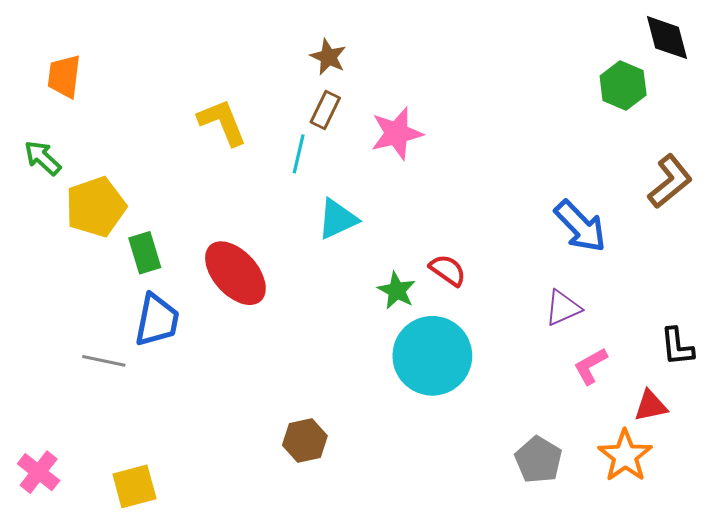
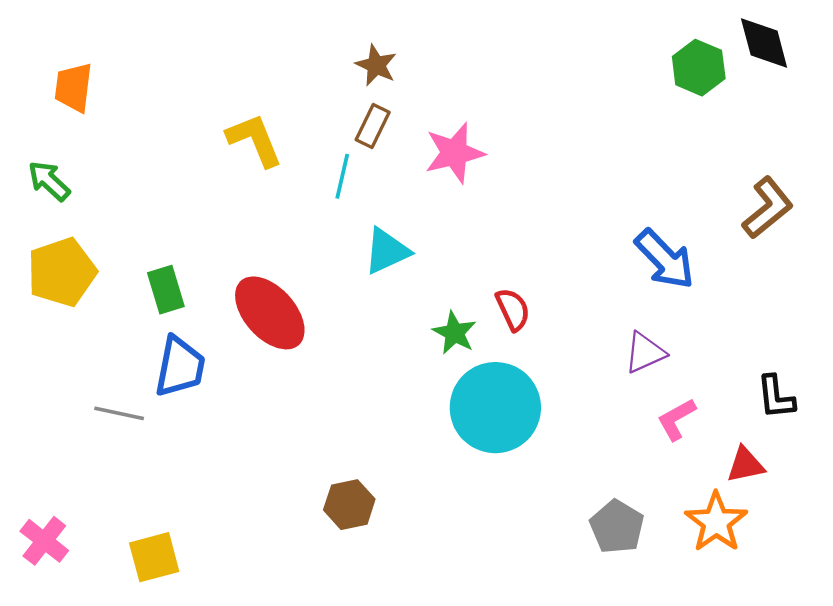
green hexagon: (623, 85) -> (699, 68), moved
yellow pentagon: (96, 207) -> (62, 272), moved
red semicircle: (448, 270) -> (513, 309), turned 30

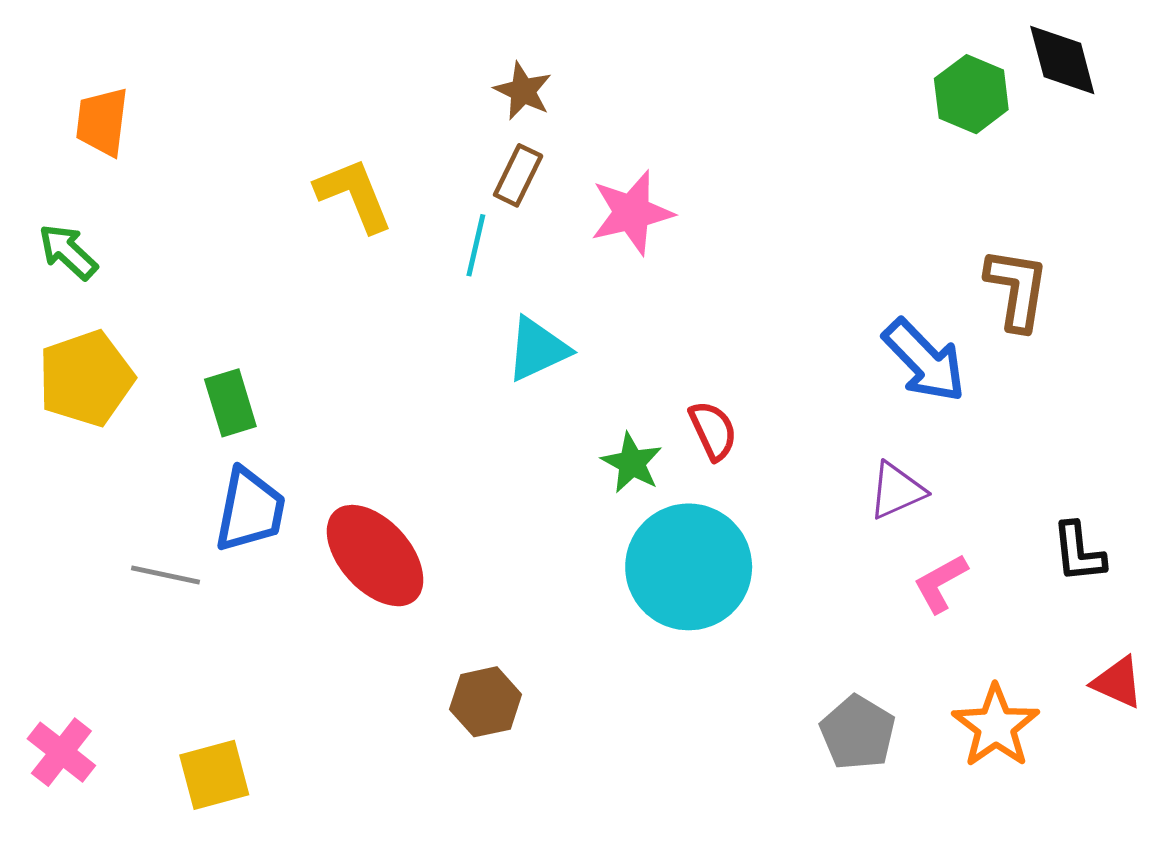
brown L-shape: (768, 208) -> (1017, 289), moved, turned -42
red ellipse: (270, 313) -> (375, 556), moved
red triangle: (745, 465) -> (1118, 682), moved, turned 36

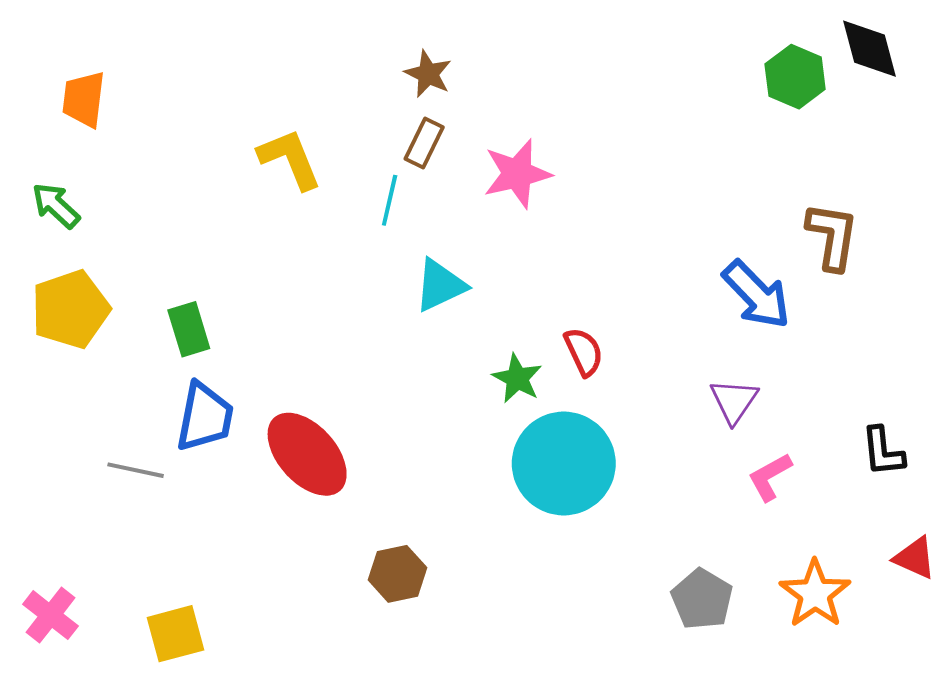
purple triangle: (897, 491) -> (734, 401), turned -32

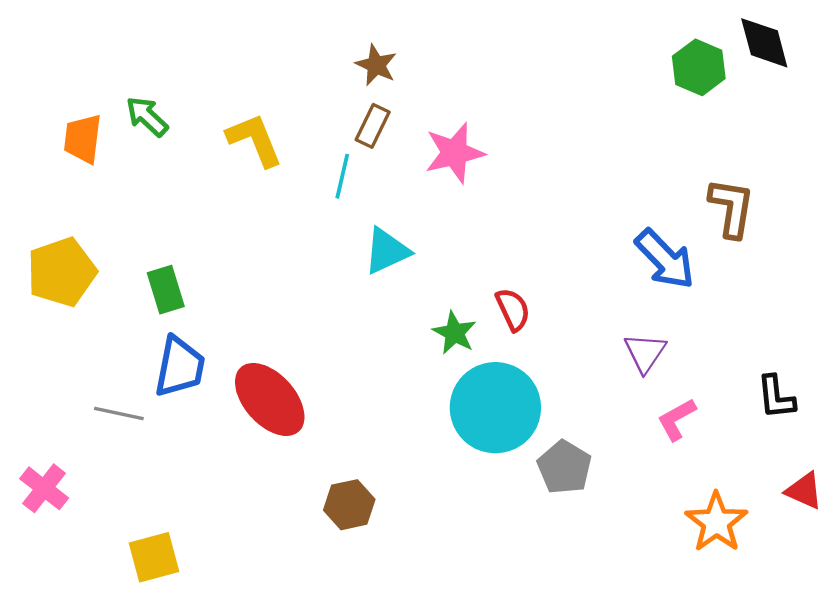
orange trapezoid: (84, 99) -> (83, 139), moved
green arrow: (56, 206) -> (147, 117), moved
gray pentagon: (702, 599) -> (564, 467), moved
pink cross: (50, 615) -> (44, 488), moved

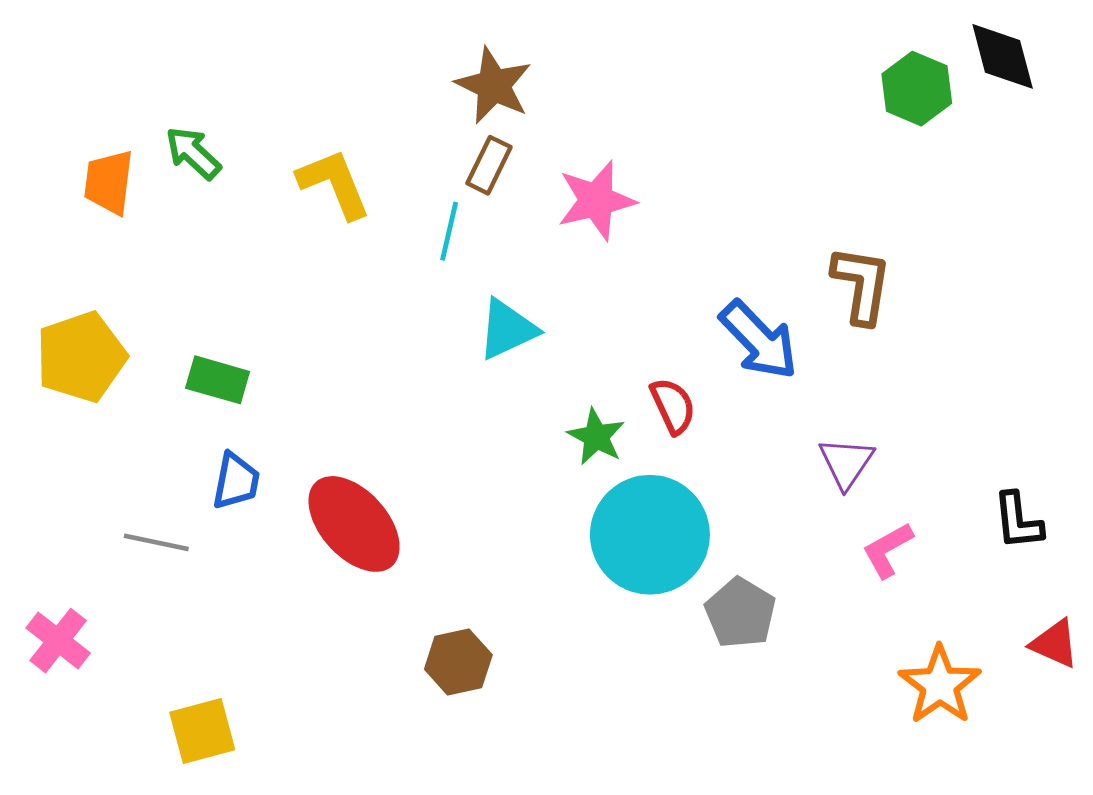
brown star: (376, 65) -> (494, 85), size x1.4
brown L-shape: (732, 208) -> (862, 285), moved
blue arrow: (665, 259) -> (759, 340), moved
green rectangle: (166, 290) -> (218, 380), turned -57
blue trapezoid: (180, 367) -> (236, 481), size x0.7

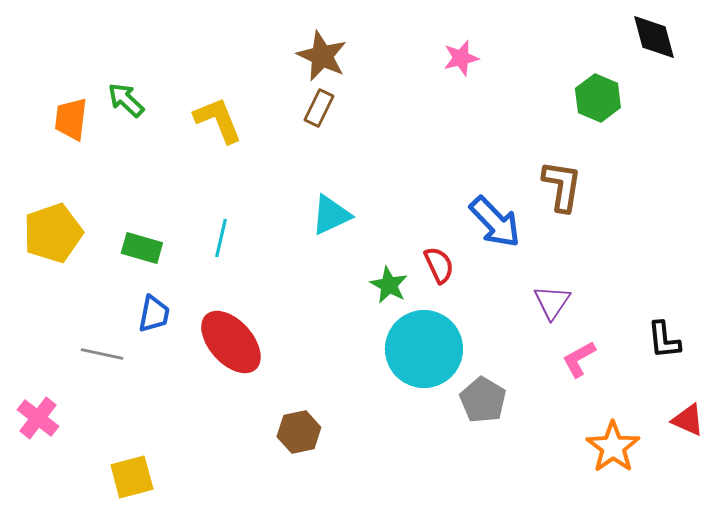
green hexagon: (917, 89) -> (598, 98), moved
pink star: (596, 200) -> (461, 58), moved, size x0.7
cyan line: (449, 231) -> (221, 238), moved

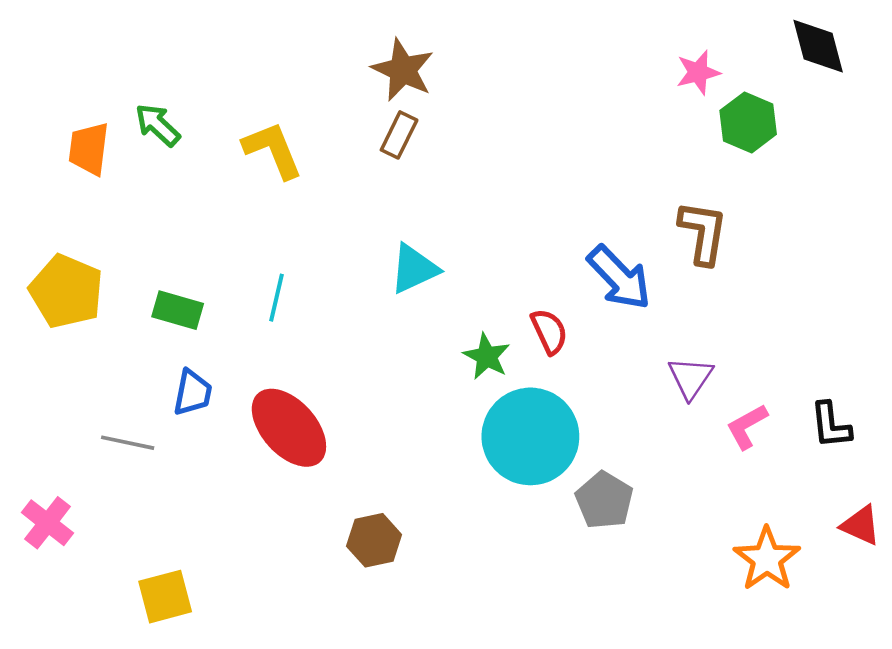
pink star: (461, 58) -> (698, 72), moved
yellow pentagon: (53, 233) -> (66, 291), turned -30
pink L-shape: (579, 359) -> (747, 426), moved

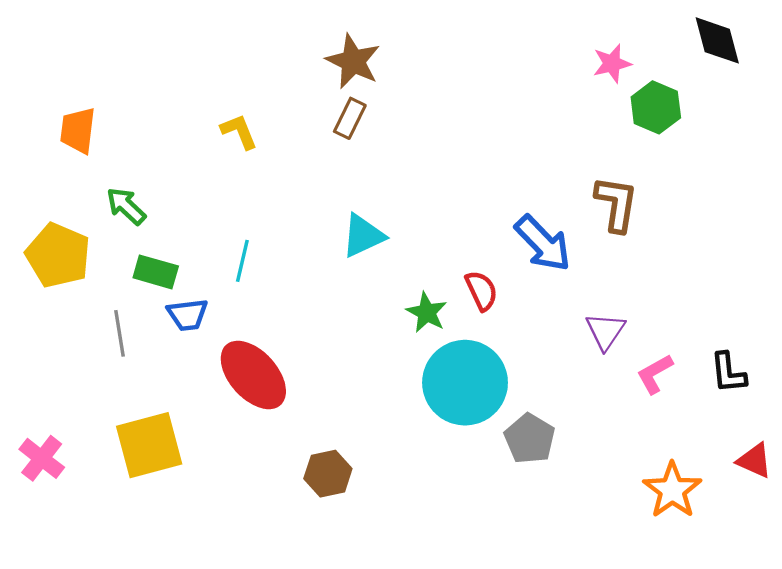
green arrow: (158, 125) -> (126, 206), moved
yellow L-shape: (273, 150) -> (239, 132), size x0.7
blue trapezoid: (193, 393) -> (188, 315), moved, turned 72
gray line: (128, 443) -> (120, 333), moved, turned 69
yellow square: (165, 597) -> (149, 445), moved, size x1.4

